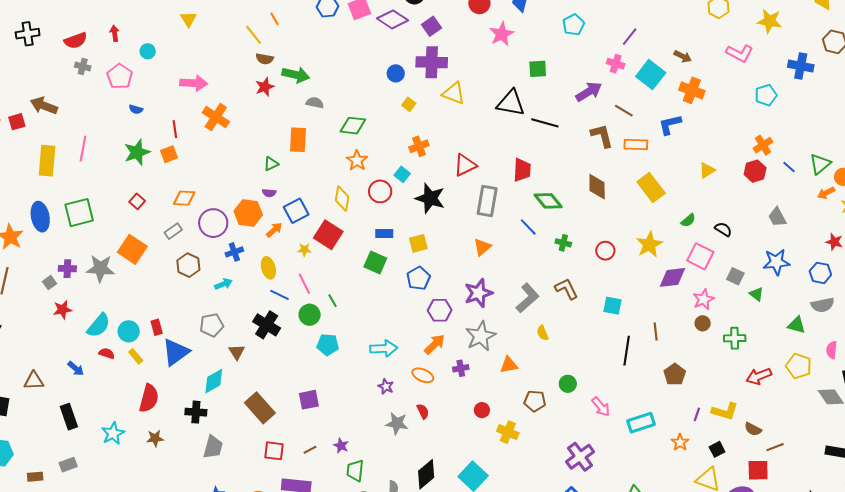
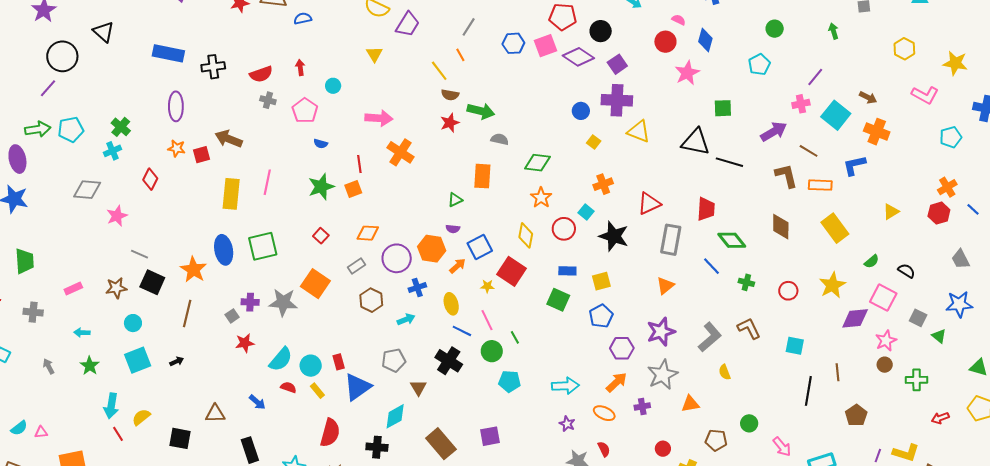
pink cross: (616, 64) -> (801, 104), turned -30
red arrow: (759, 376) -> (940, 418), size x0.7

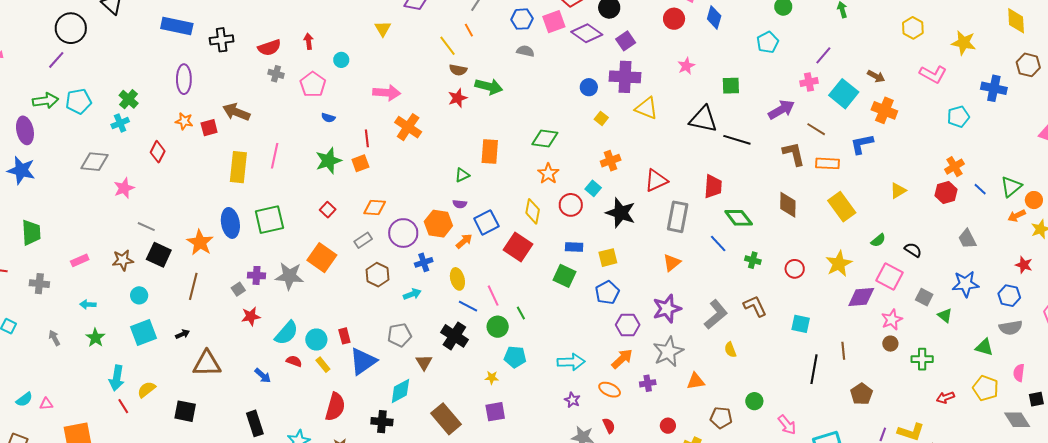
pink star: (687, 73) -> (686, 66), moved, size x0.7
gray semicircle: (500, 139) -> (525, 51), moved
yellow star: (487, 286) -> (492, 378), moved
brown triangle: (215, 414) -> (207, 364), moved, size x1.4

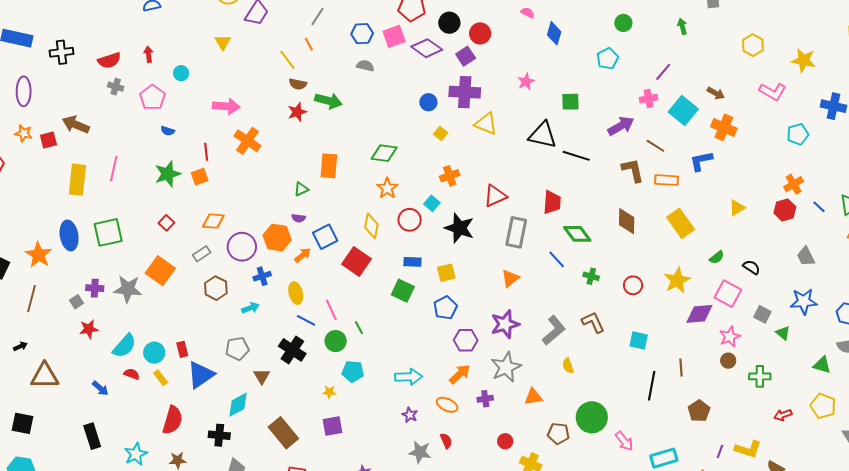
red circle: (674, 19) -> (480, 33), moved
green circle: (754, 401) -> (592, 417), size x1.8

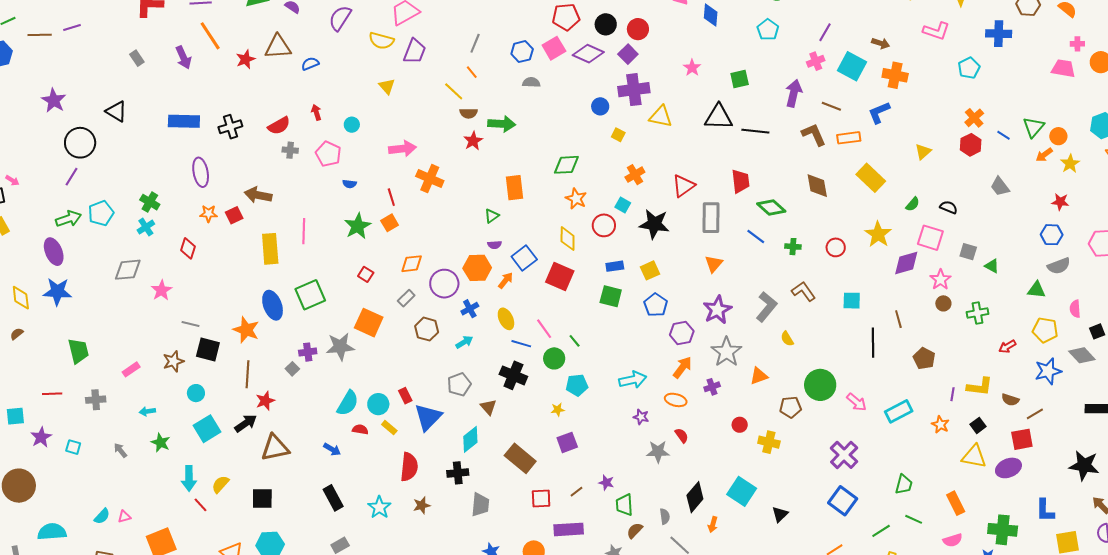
purple arrow: (621, 126) -> (794, 93), turned -36
blue star: (804, 301) -> (1048, 371), moved
red star: (89, 329) -> (265, 401), moved
black arrow: (20, 346) -> (246, 423), size x1.6

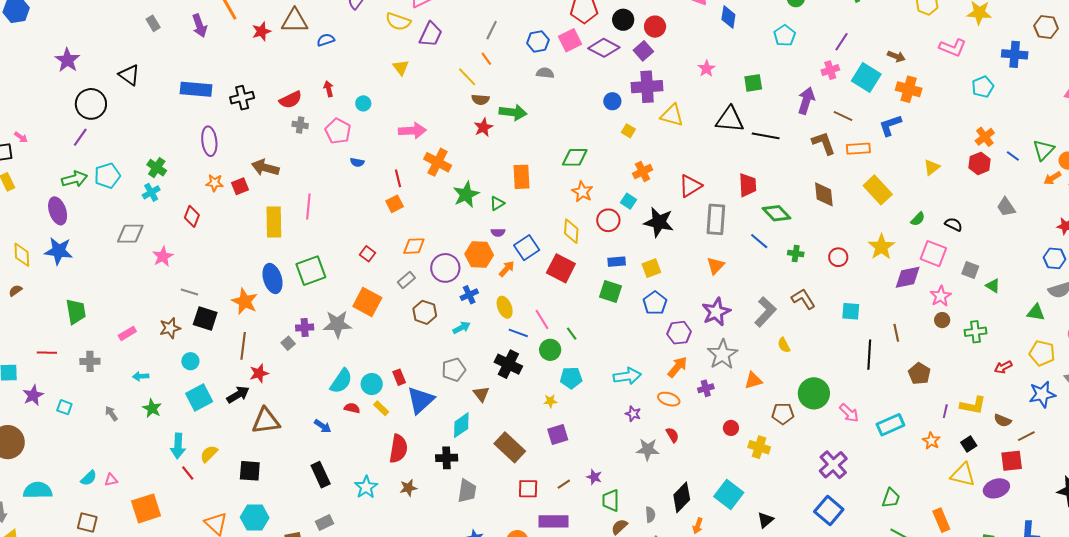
green star: (358, 226) -> (466, 195), moved

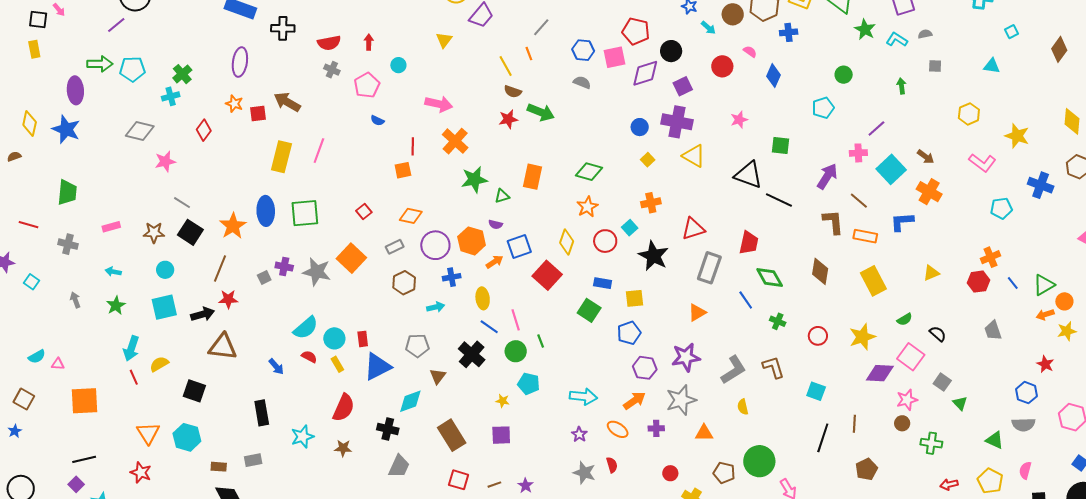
red circle: (655, 27) -> (722, 66), moved
purple diamond: (604, 48) -> (645, 73), turned -60

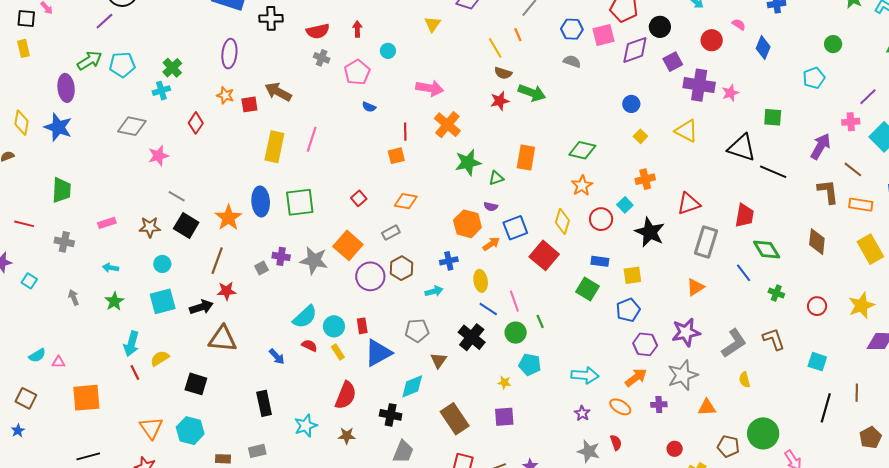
green arrow: (100, 64) -> (90, 61), turned -30
purple cross: (677, 122) -> (699, 85), moved
purple circle: (435, 245) -> (370, 276), moved

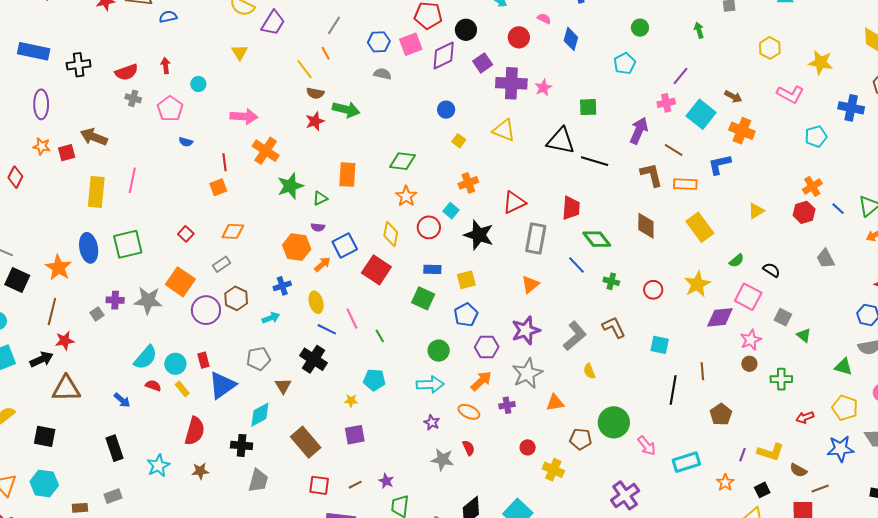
green circle: (516, 333) -> (439, 351), moved

